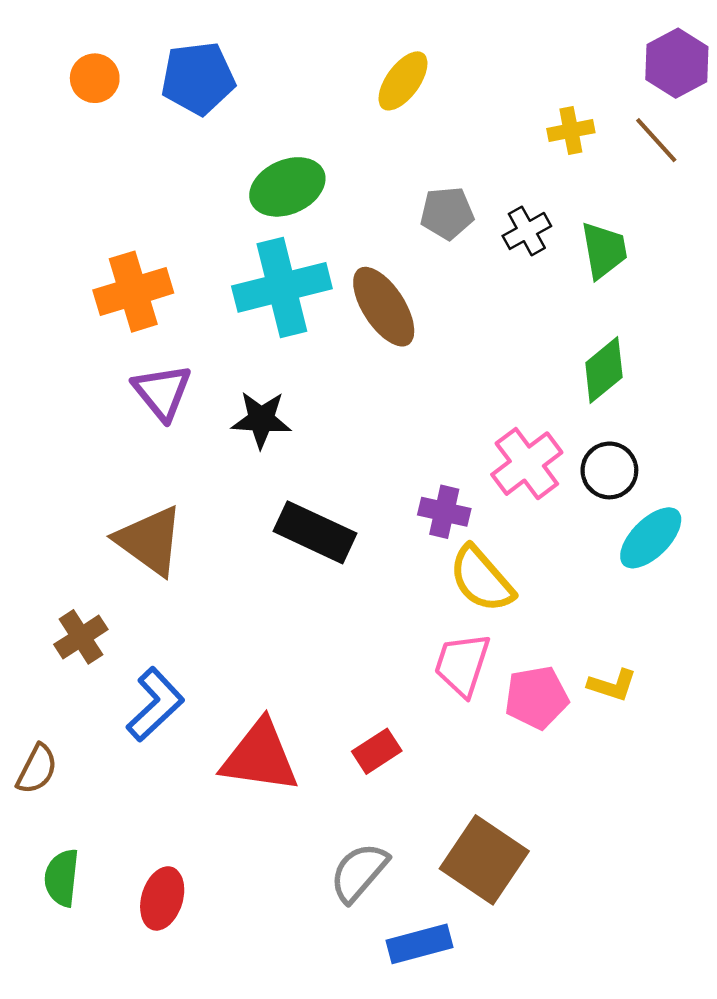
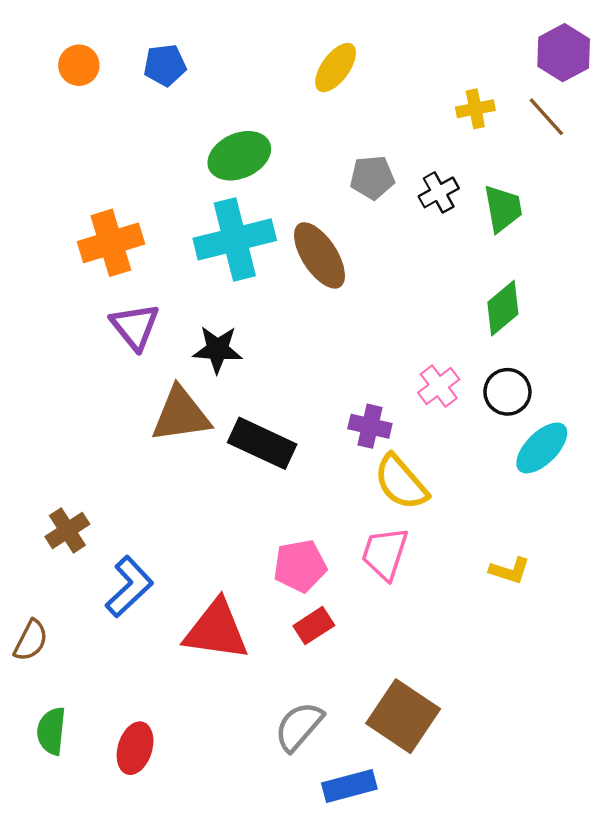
blue pentagon: (198, 78) -> (165, 65), size x0.7
pink cross: (527, 464) -> (439, 386), size x0.7
brown triangle: (150, 541) -> (181, 415), moved, turned -44
pink pentagon: (536, 698) -> (300, 566), moved

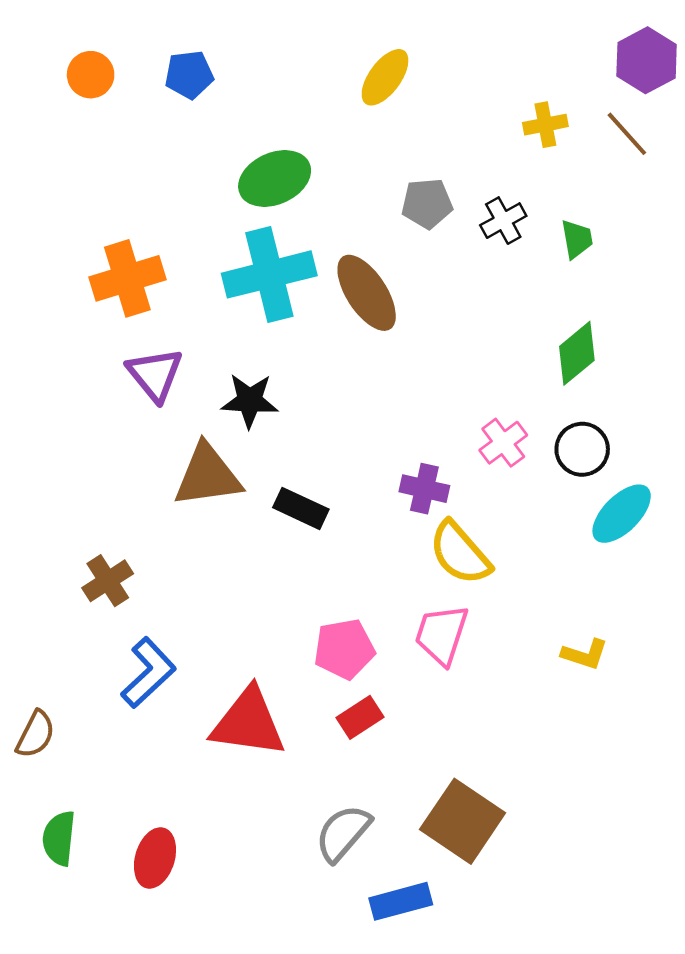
green trapezoid: (503, 208) -> (577, 239), size x0.7
black rectangle: (262, 443) -> (301, 508), size x0.7
brown cross: (67, 530) -> (108, 581), moved

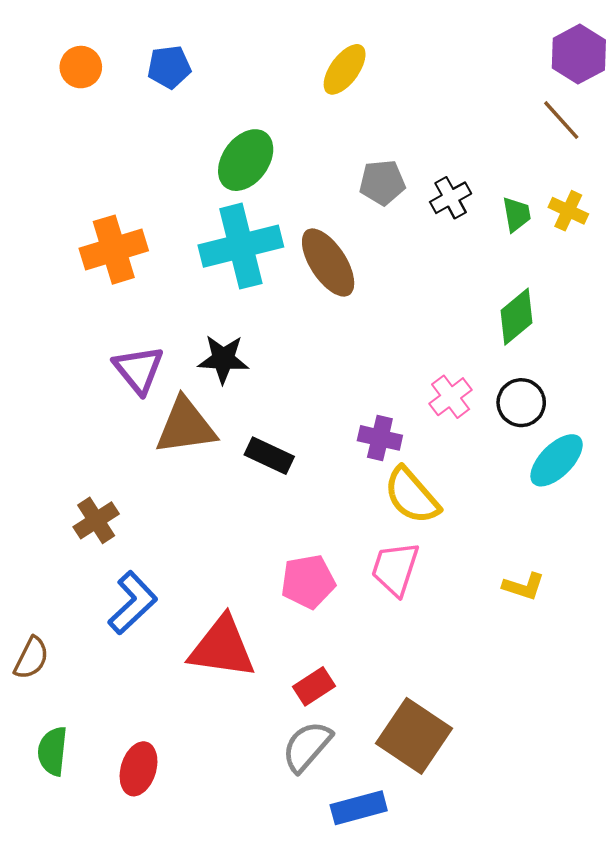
yellow cross: (545, 125) -> (568, 211), moved, turned 36
green ellipse: (275, 178) -> (246, 160), turned -30
purple triangle: (155, 374) -> (139, 370), moved
red rectangle: (360, 717) -> (314, 686), moved

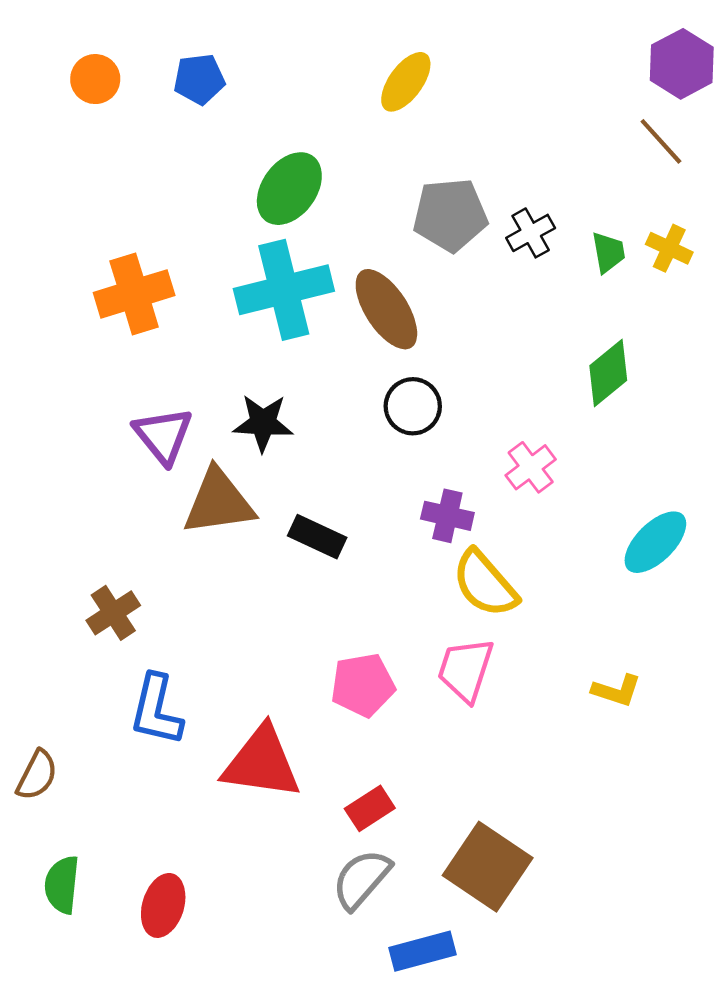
gray pentagon: (382, 182) -> (450, 215), size x1.4
black circle: (521, 403) -> (413, 406), moved
blue L-shape: (133, 603) -> (156, 710), turned 146

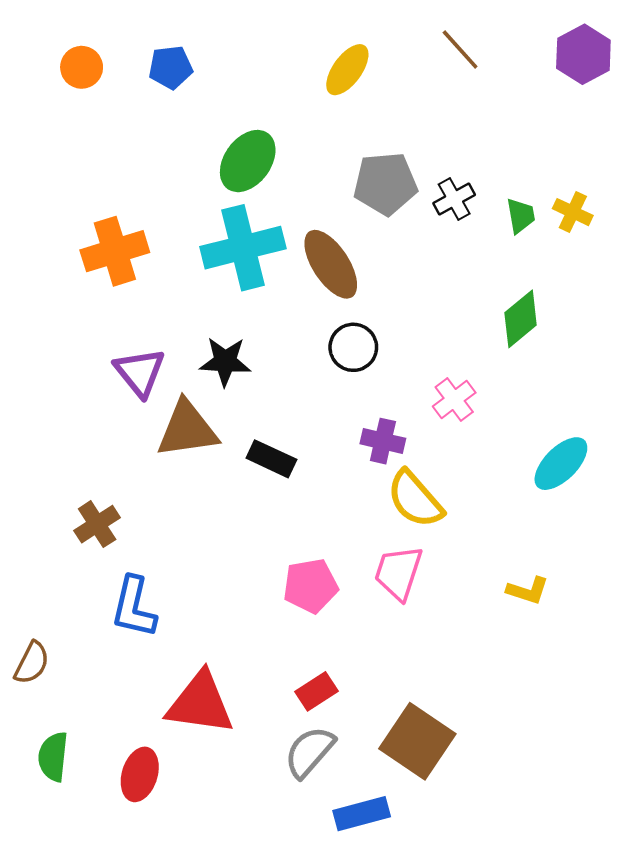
brown line: (661, 141) -> (460, 49), moved
red triangle: (262, 763) -> (200, 703), moved

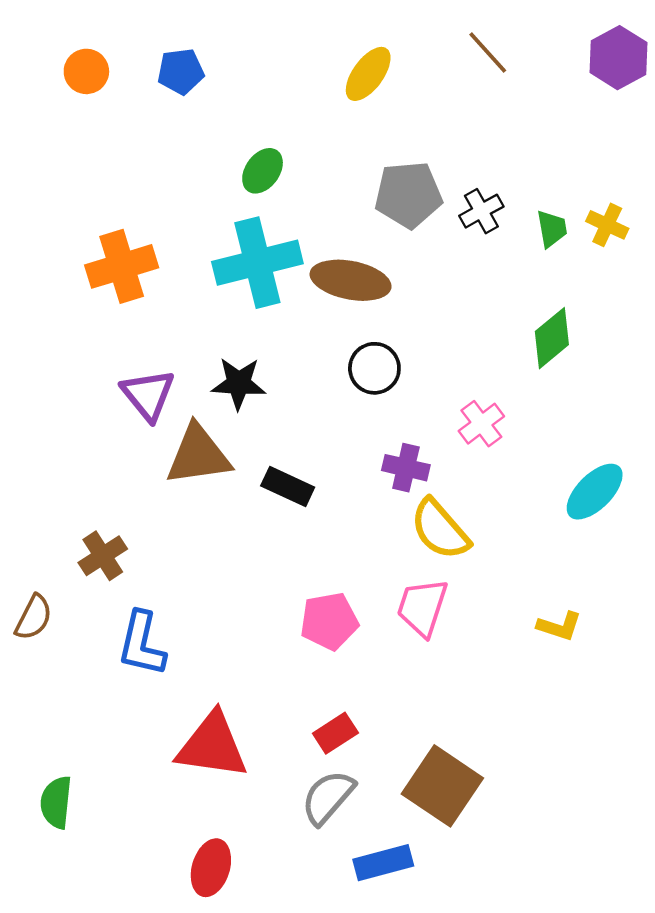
green ellipse: (248, 161) -> (263, 171), size x0.7
brown ellipse: (331, 264) -> (351, 280), turned -46
brown semicircle: (32, 663) -> (34, 617), moved
red ellipse: (140, 774) -> (211, 868), moved

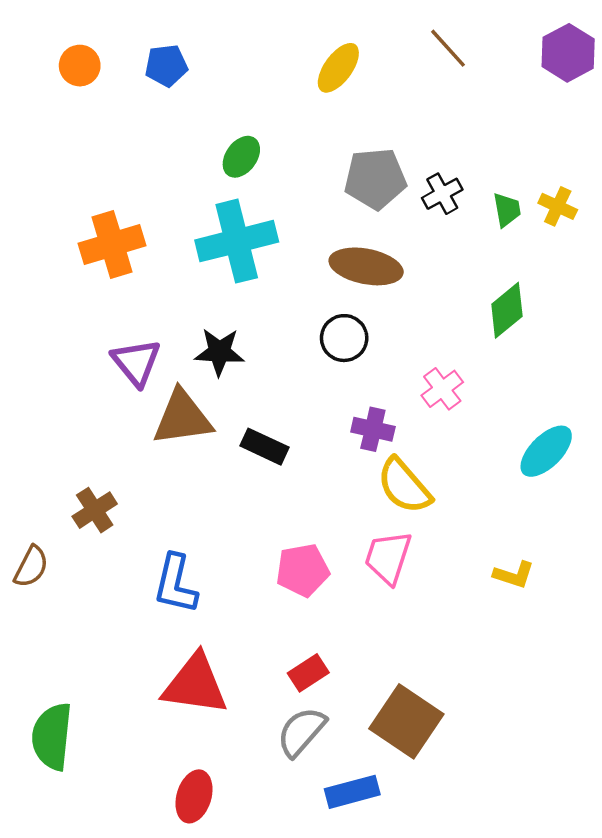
brown ellipse: (351, 280) -> (366, 266), moved
blue L-shape: (142, 644) -> (176, 584), moved
green semicircle: (56, 802) -> (52, 736), size x1.4

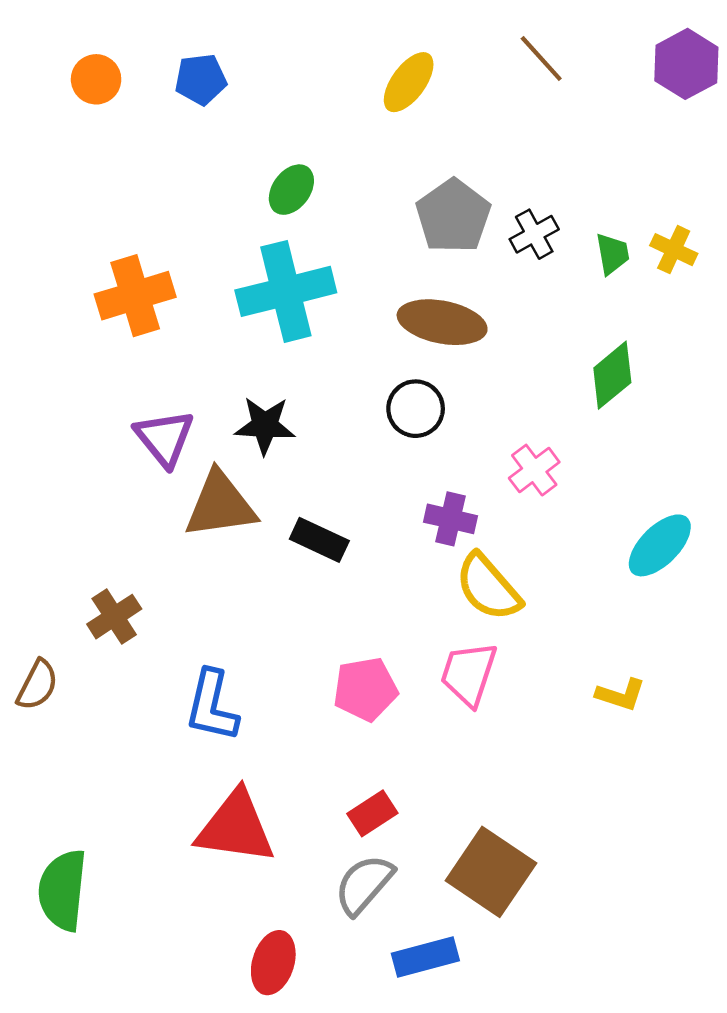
gray pentagon: (375, 179) -> (453, 216), turned -30
red ellipse: (194, 796) -> (273, 963), moved

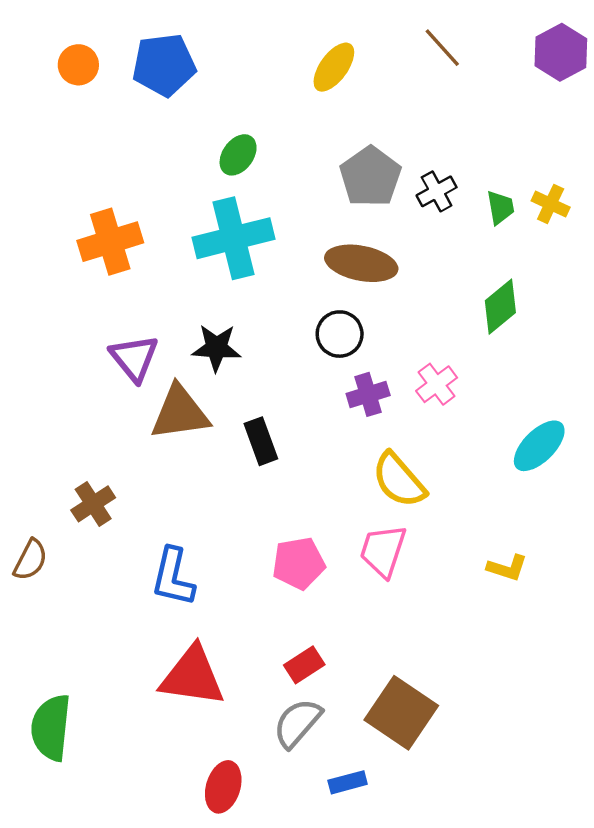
blue pentagon: (201, 79) -> (164, 65), size x1.5
purple cross: (450, 519) -> (368, 394), moved, turned -30
black rectangle: (319, 540) -> (261, 441), turned 45
blue rectangle: (425, 957) -> (348, 782), size x0.7

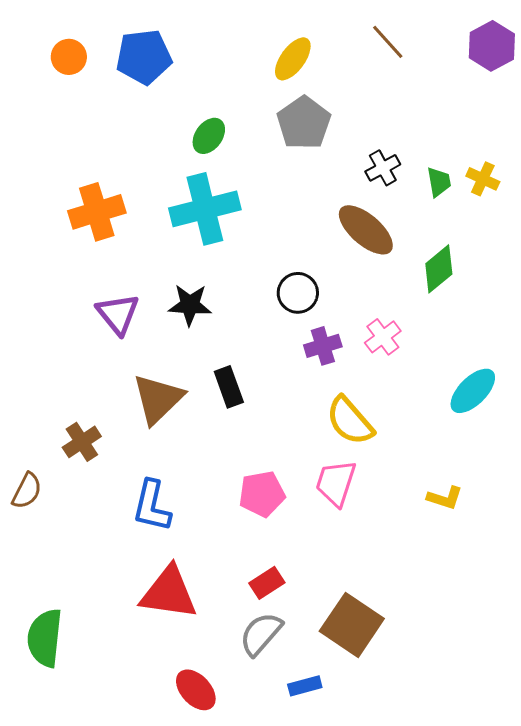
gray pentagon: (370, 177) -> (304, 123), moved
brown ellipse: (361, 263) -> (366, 230), moved, turned 30
brown triangle: (180, 413) -> (158, 399), moved, turned -36
red ellipse: (223, 787) -> (196, 690), turned -60

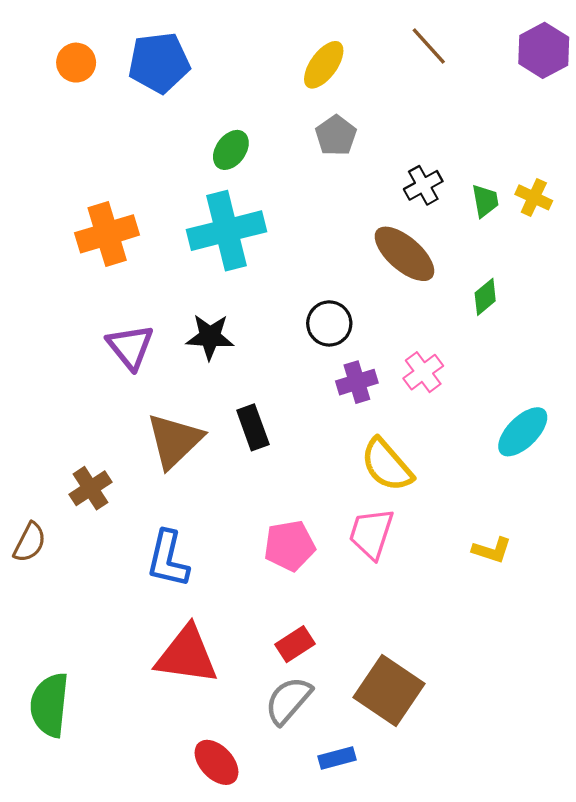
gray pentagon: (304, 123) -> (336, 136), size x0.7
green diamond: (439, 269) -> (485, 297), size x0.7

